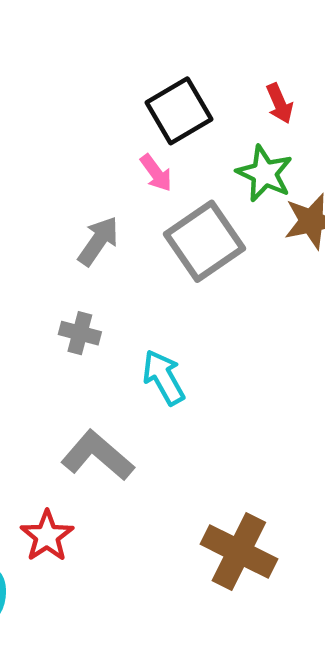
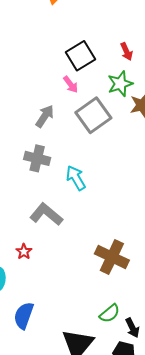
green star: (264, 173) -> (120, 84), turned 30
gray cross: (80, 333) -> (37, 158), size x1.4
red star: (47, 536) -> (24, 252), size x0.7

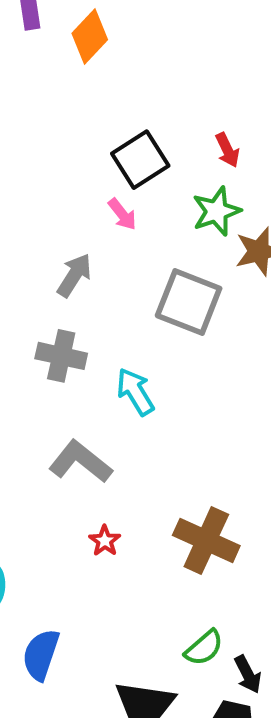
gray square: (93, 115) -> (189, 302), moved, turned -32
red star: (24, 252) -> (105, 541), moved

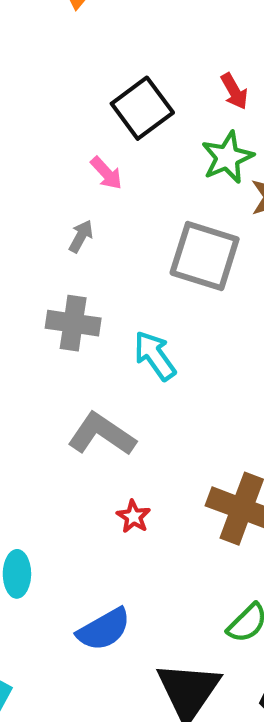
pink arrow: (122, 214) -> (106, 173), moved
gray arrow: (74, 275) -> (81, 236), size x0.7
blue semicircle: (41, 655) -> (104, 629), moved, turned -134

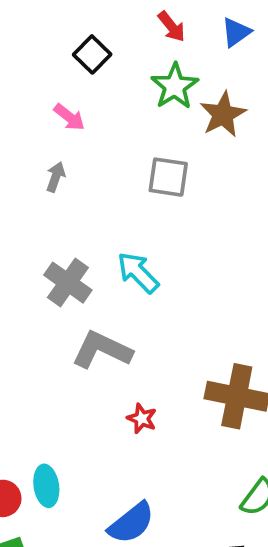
black square: (142, 108) -> (92, 54), size x0.7
gray square: (205, 256) -> (168, 177), size x0.7
gray cross: (73, 323) -> (68, 283), moved, turned 36

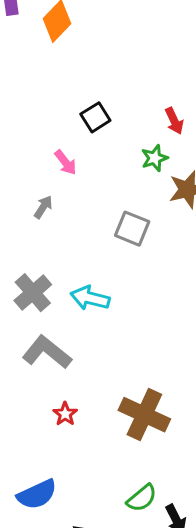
red arrow: (171, 27) -> (174, 121), moved
green star: (175, 86) -> (155, 158), size x0.7
cyan arrow: (138, 273) -> (90, 298), turned -45

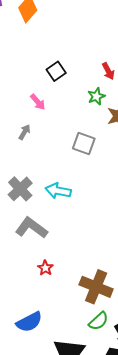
brown cross: (144, 415) -> (96, 287), moved

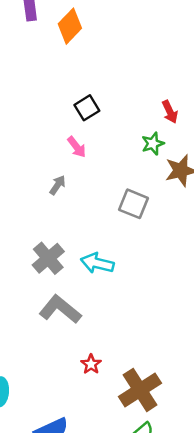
black square: (56, 71) -> (87, 108), moved
red star: (45, 268) -> (91, 364), moved
brown cross: (96, 287) -> (140, 390), turned 32

